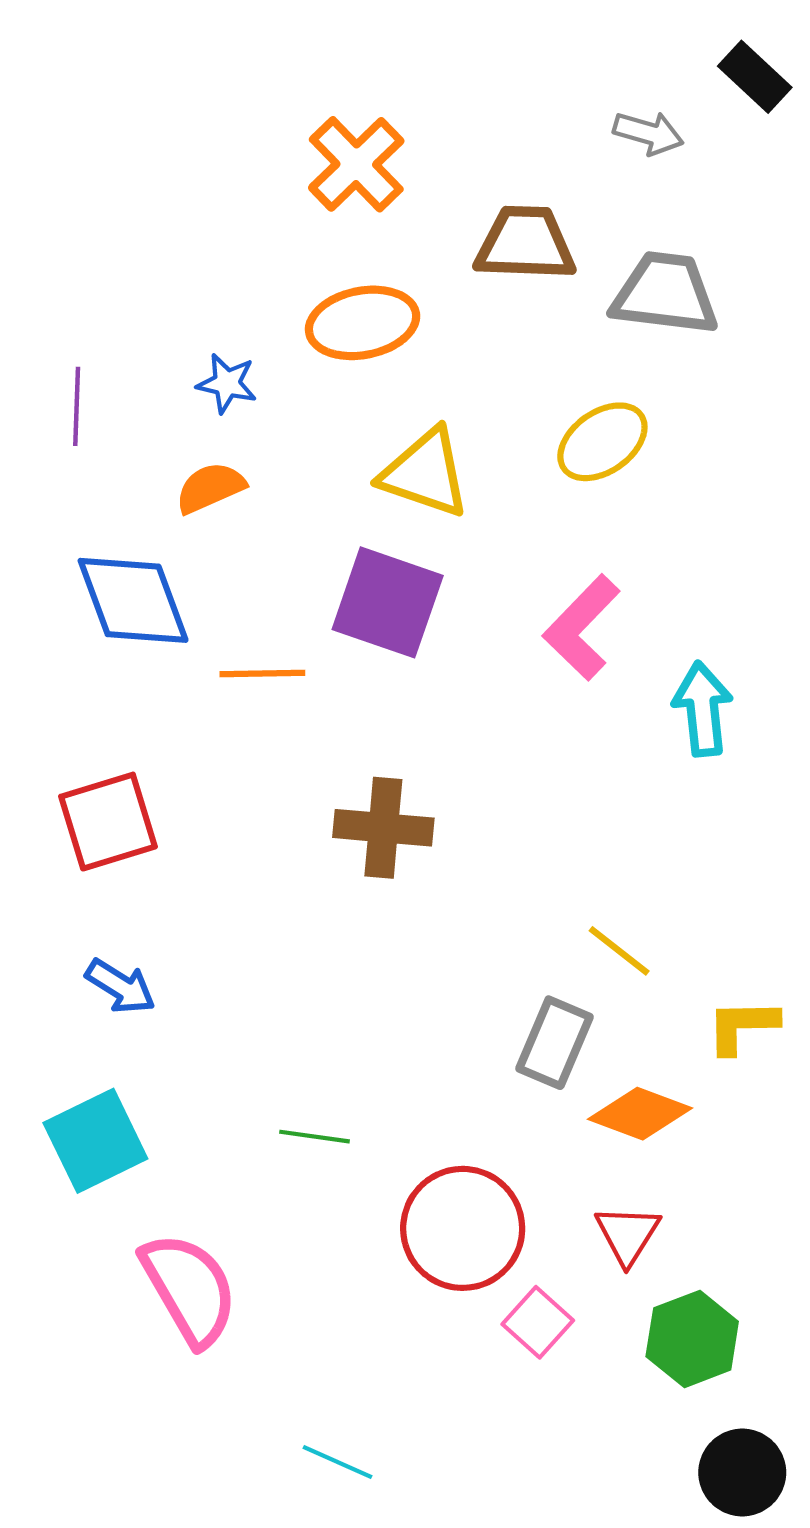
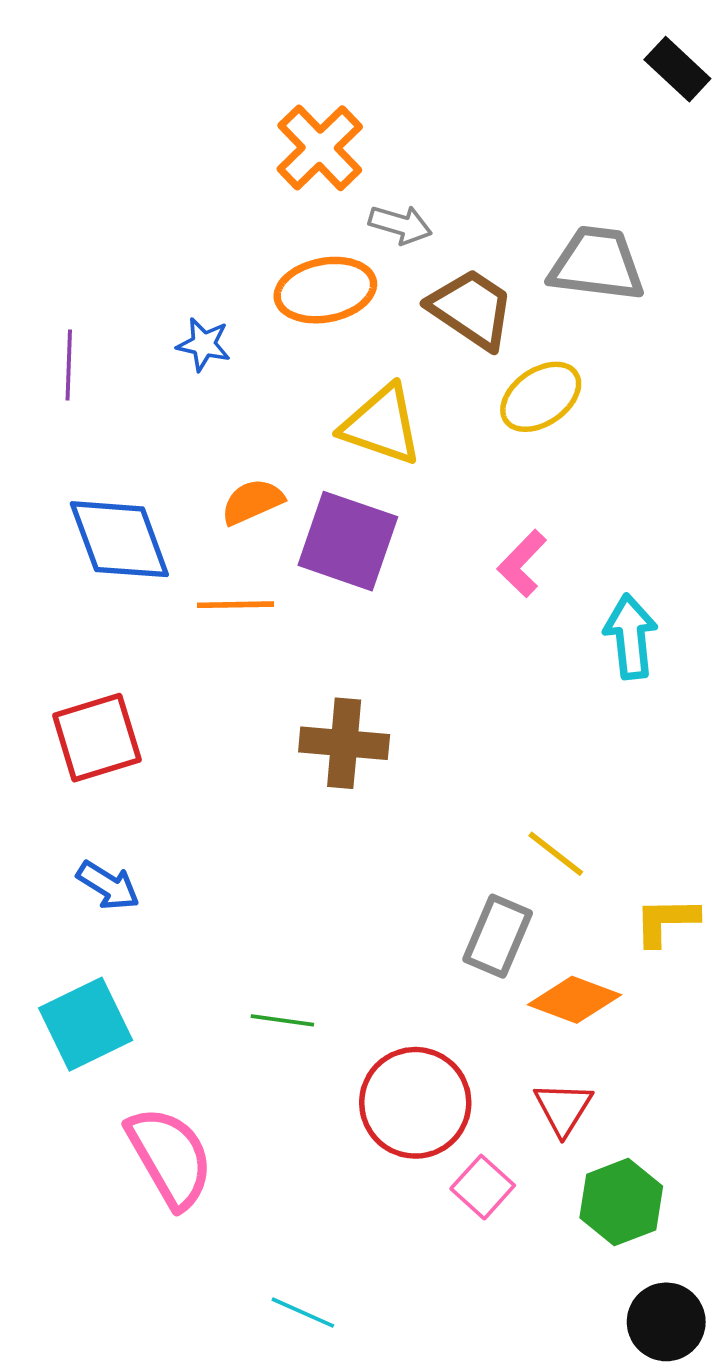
gray arrow: (648, 133) -> (400, 225), moved
brown trapezoid: (525, 244) -> (471, 309), moved, turned 32
orange semicircle: (210, 488) -> (252, 502), moved
pink L-shape: (582, 628) -> (522, 563), size x0.7

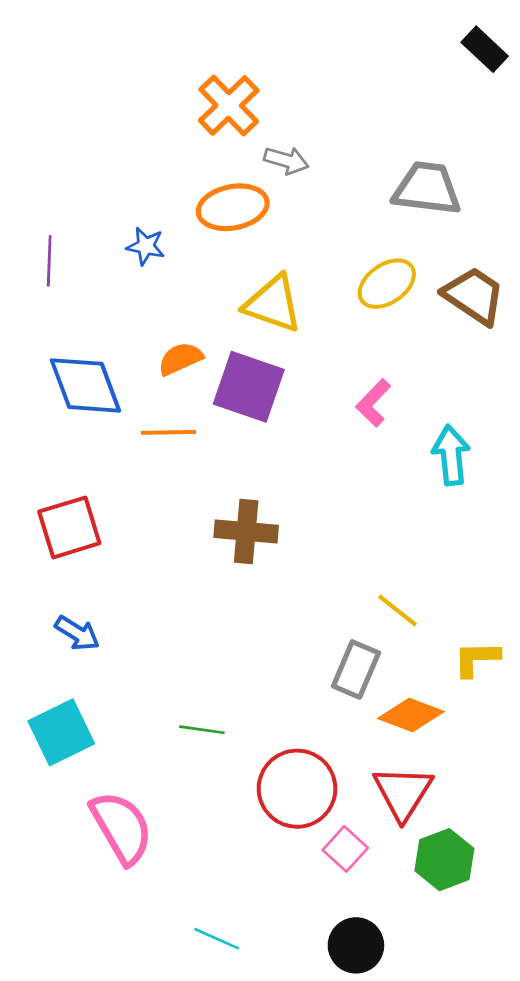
brown trapezoid: (471, 309) -> (474, 296), moved
red triangle: (563, 1108) -> (403, 793), size x1.4
black circle: (666, 1322) -> (356, 945), moved

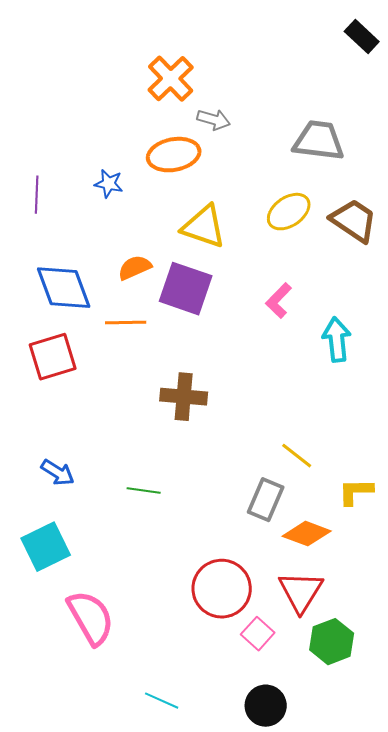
red square: (69, 527) -> (53, 357), moved
green line: (202, 730) -> (144, 491), moved

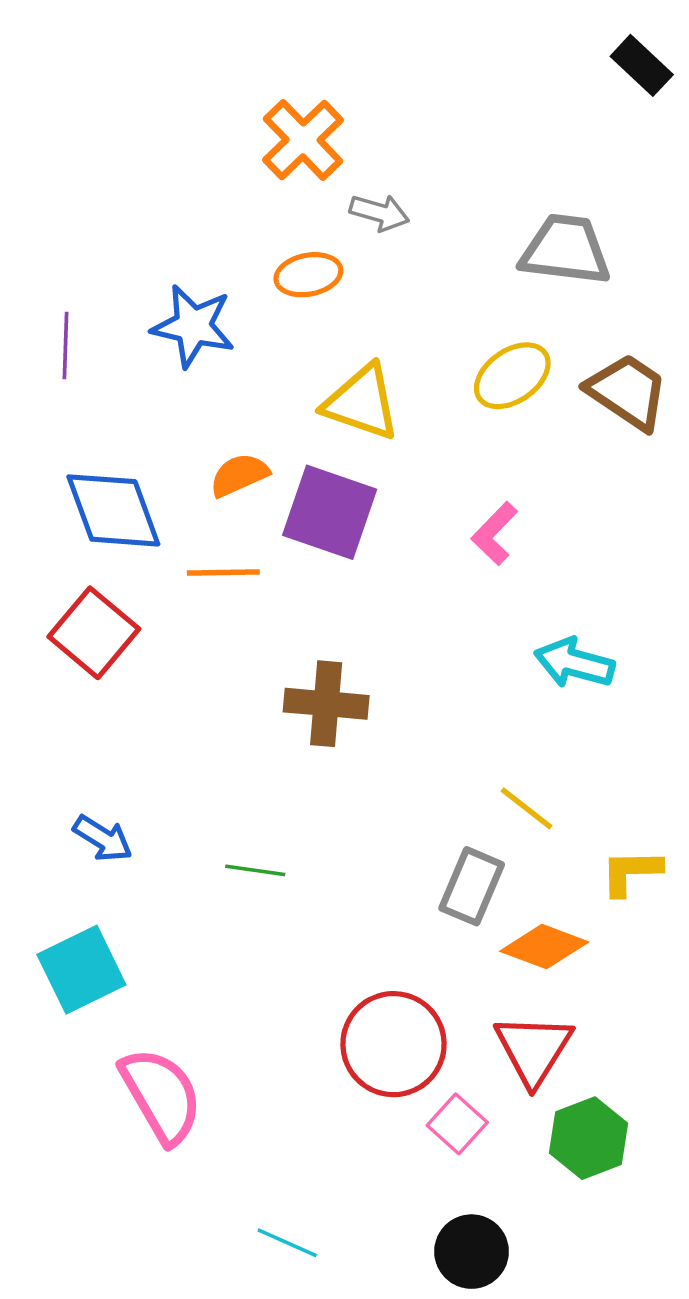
orange ellipse: (174, 155) -> (308, 275), size x0.7
blue star: (109, 184) -> (193, 326), size x1.6
cyan arrow: (337, 340) -> (574, 663), moved, turned -69
red square: (53, 357) -> (94, 633), turned -33

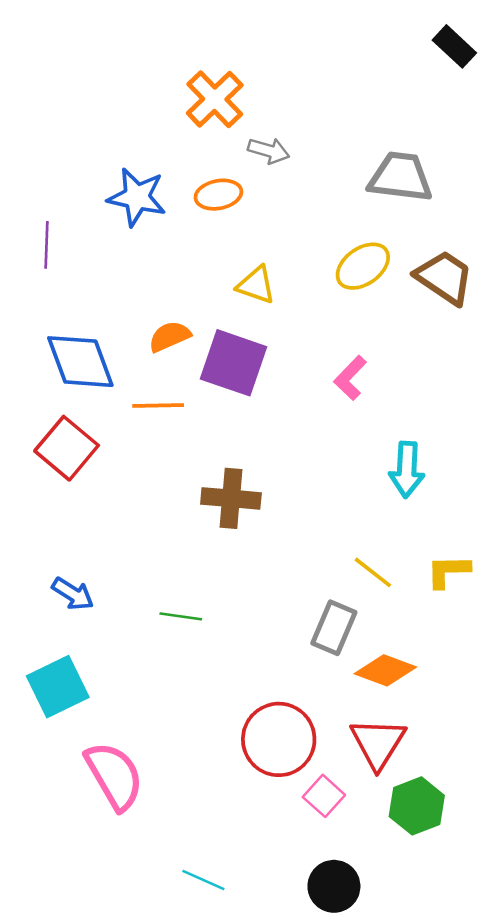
blue star: (193, 326) -> (137, 197), moved
yellow triangle: (362, 402) -> (256, 285), size x0.7
cyan arrow: (574, 663) -> (407, 470), turned -102
yellow L-shape: (631, 872) -> (448, 571), moved

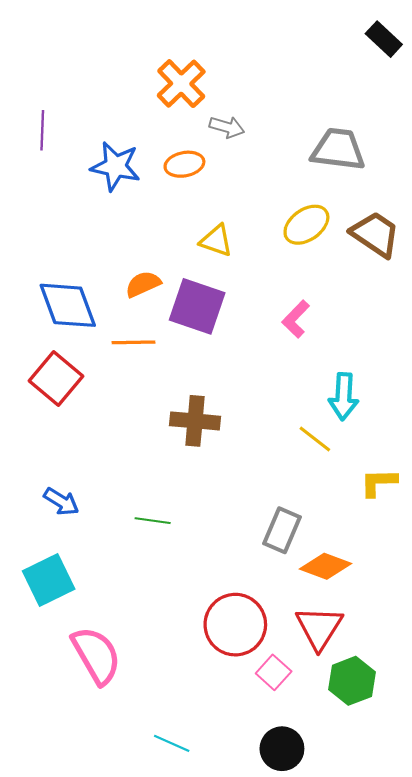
purple line: (46, 245) -> (42, 130), moved
yellow line: (373, 572) -> (315, 439), moved

